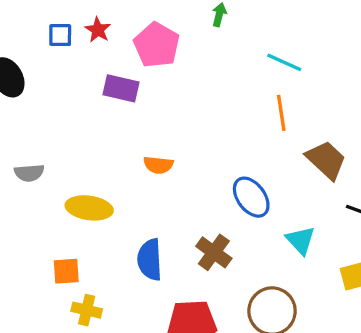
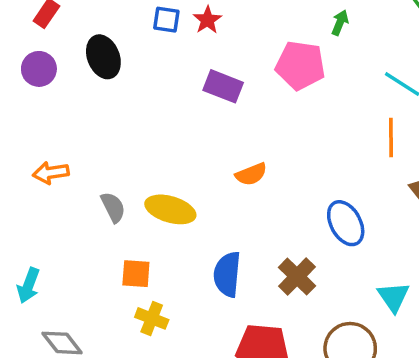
pink pentagon: (157, 45) -> (300, 65), moved, turned -30
orange semicircle: (158, 165) -> (251, 174), turned -36
gray semicircle: (29, 173) -> (113, 207), moved, turned -120
cyan triangle: (301, 240) -> (393, 297), moved

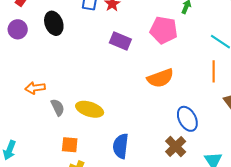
orange arrow: (51, 173) -> (35, 88), moved
orange semicircle: (251, 174) -> (160, 78), moved, size x1.5
brown cross: (297, 277) -> (176, 147), moved

